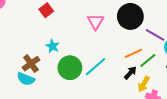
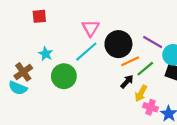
red square: (46, 10) -> (39, 16), turned 32
black circle: (130, 16) -> (118, 44), moved
cyan line: (96, 67) -> (86, 52), moved

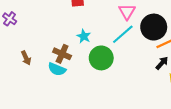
brown cross: (23, 72) -> (62, 54), turned -30

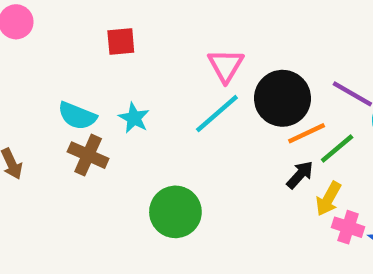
green circle: (101, 58) -> (175, 212), moved
cyan semicircle: (57, 69) -> (77, 116), moved

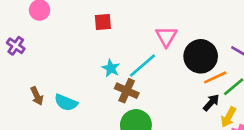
cyan line: (217, 114) -> (143, 66), moved
cyan semicircle: (77, 116) -> (66, 103), moved
brown cross: (88, 155) -> (127, 91), moved

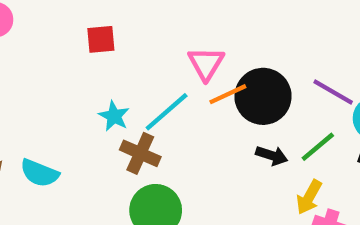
orange line: (215, 77) -> (228, 94), moved
black arrow: (211, 103) -> (272, 156), moved, turned 66

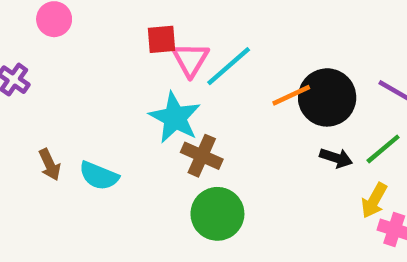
pink triangle: (206, 63) -> (191, 59), moved
cyan line: (167, 112) -> (229, 66), moved
cyan star: (114, 116) -> (175, 118), size x1.6

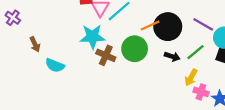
cyan star: (175, 118) -> (92, 37), turned -30
brown arrow: (50, 165) -> (35, 44), moved
green circle: (217, 214) -> (135, 49), moved

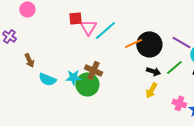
cyan star: (92, 37) -> (73, 77), moved, size x0.7
green circle: (135, 49) -> (87, 84), moved
yellow arrow: (191, 78) -> (151, 90), moved

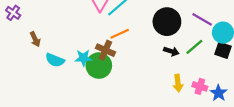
orange line: (133, 43) -> (120, 34), moved
yellow arrow: (151, 90) -> (178, 83), moved, turned -35

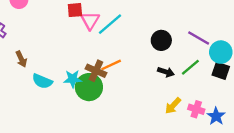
black circle: (167, 22) -> (161, 40), size x0.7
orange line: (120, 34) -> (111, 65), moved
yellow arrow: (178, 83) -> (173, 106), turned 49

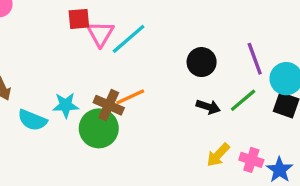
purple line: (199, 38) -> (255, 59), turned 40
cyan star: (73, 79) -> (66, 105), moved

